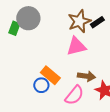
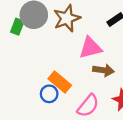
brown star: (79, 21) -> (67, 18), moved
brown arrow: (86, 76) -> (103, 70), moved

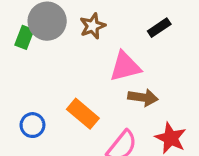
brown star: (67, 18) -> (93, 26), size x0.7
blue circle: (49, 94) -> (32, 125), moved

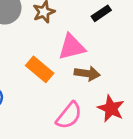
orange rectangle: (83, 114) -> (40, 69), moved

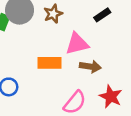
orange rectangle: (40, 69) -> (50, 63), turned -40

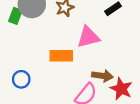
brown arrow: (90, 67) -> (102, 76), moved

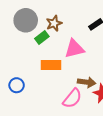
green rectangle: (15, 16) -> (42, 38), moved, turned 32

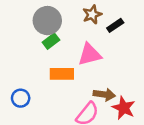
gray circle: (26, 20) -> (47, 21), moved
brown star: (54, 23) -> (92, 14), moved

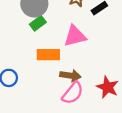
brown arrow: (104, 95) -> (70, 76), moved

